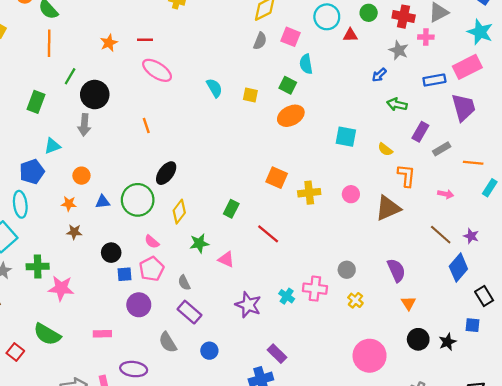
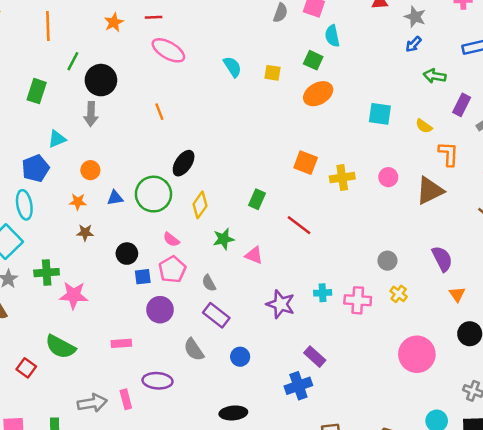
gray star: (399, 50) -> (415, 17), moved
pink cross: (315, 289) -> (358, 300), moved
cyan cross: (287, 296) -> (323, 293), turned -35

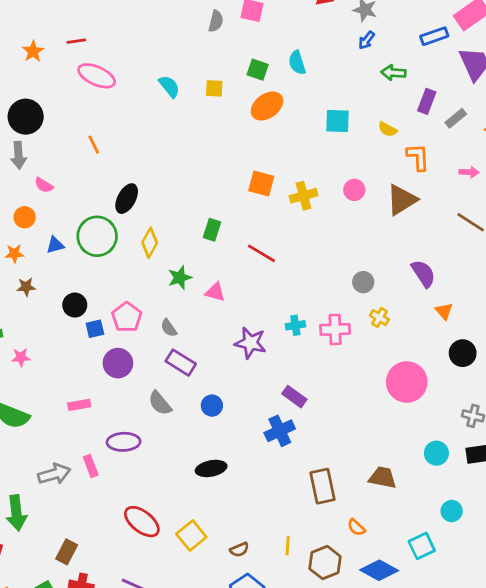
cyan semicircle: (332, 36) -> (297, 63), moved
pink semicircle: (171, 240) -> (44, 185), moved
pink star: (74, 295) -> (21, 357), size x0.6

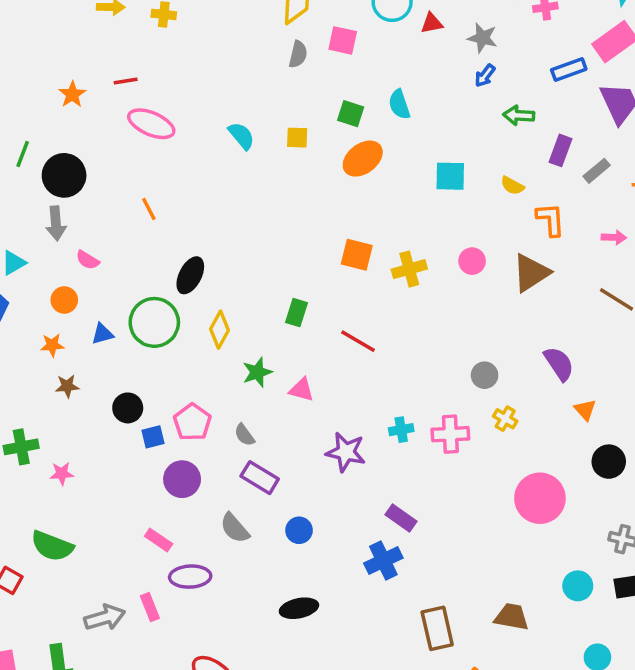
pink rectangle: (79, 405) -> (159, 540), moved, turned 45

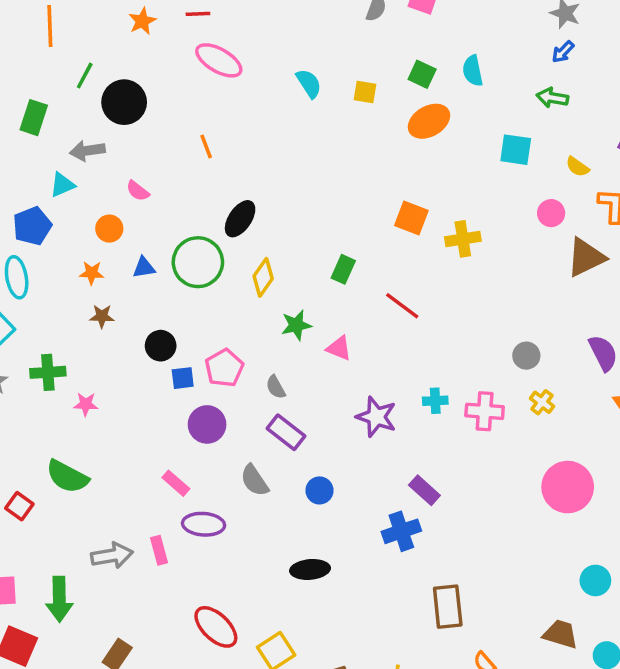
green arrow: (519, 115) -> (552, 98), moved
gray arrow: (56, 223) -> (87, 151), moved, turned 80
pink circle: (472, 261) -> (551, 213), moved
brown trapezoid: (512, 617) -> (561, 634), moved

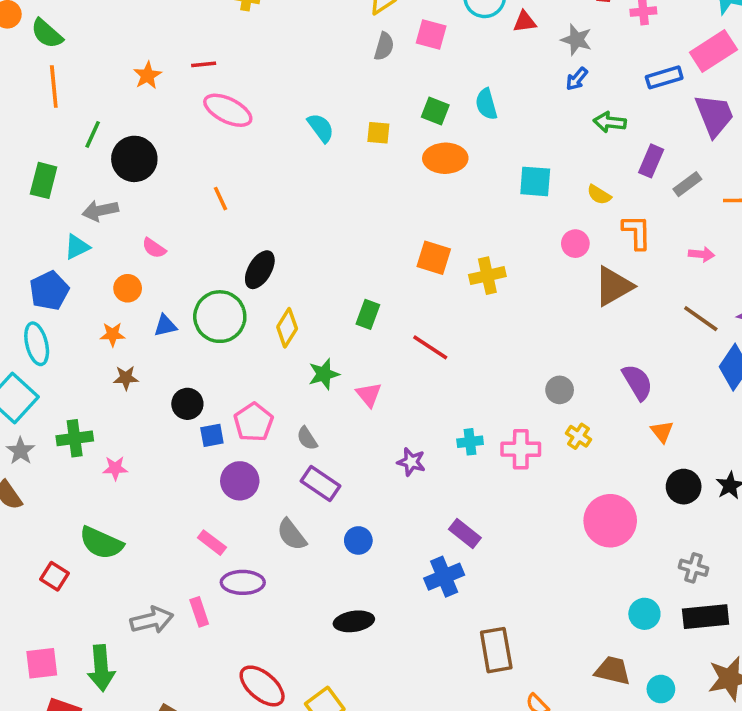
green arrow: (552, 98) -> (610, 122), moved
orange ellipse: (429, 121) -> (445, 158), turned 33
pink triangle: (339, 348) -> (369, 395), turned 32
purple star: (376, 417) -> (411, 462), size x0.7

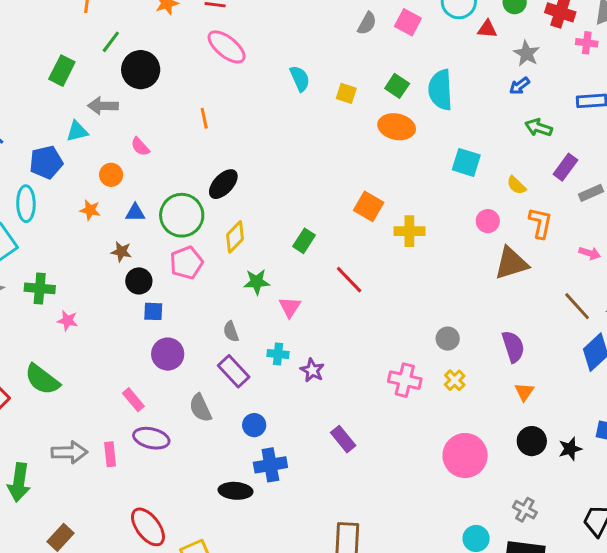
cyan semicircle: (486, 104) -> (440, 90), size x1.5
brown star: (126, 378) -> (121, 252), moved
pink pentagon: (254, 422) -> (186, 263), moved
cyan cross: (470, 442) -> (278, 354), moved
blue cross: (444, 577) -> (270, 465), moved

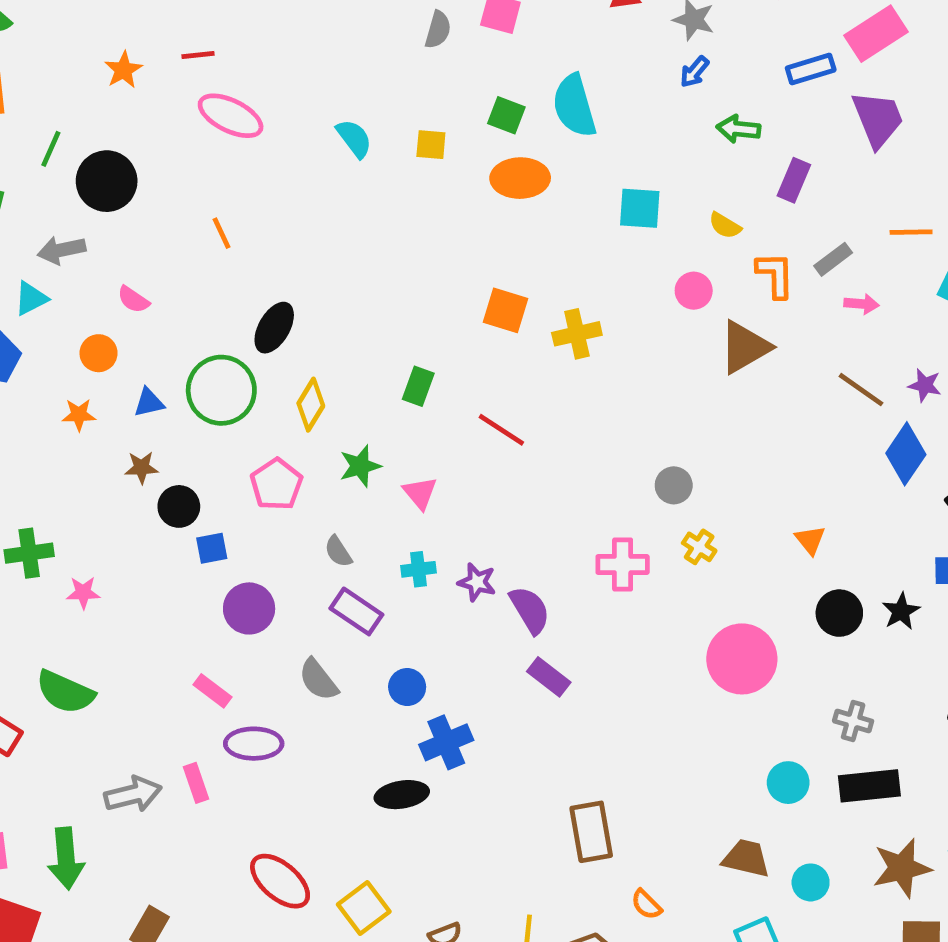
gray rectangle: (591, 193) -> (833, 259), moved
pink pentagon: (186, 263) -> (276, 484), moved
purple semicircle: (513, 347) -> (530, 610), moved

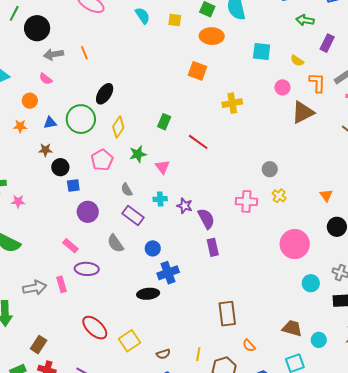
gray arrow: (62, 250) -> (53, 54), moved
orange square: (505, 310) -> (198, 71), moved
purple rectangle: (549, 677) -> (213, 247), turned 36
cyan circle: (788, 783) -> (311, 283), moved

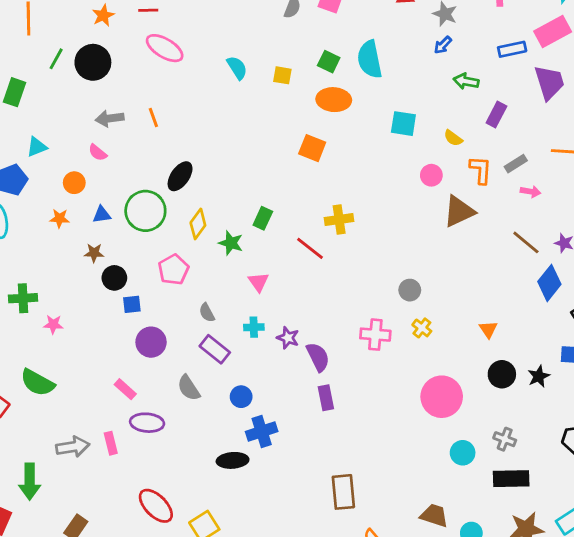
black circle: (37, 28) -> (93, 62), moved
yellow cross: (232, 103) -> (339, 220), moved
green star: (138, 154) -> (231, 243), moved, turned 30

